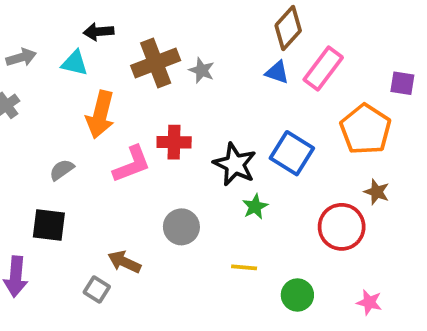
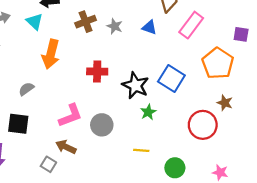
cyan triangle: (75, 63) -> (35, 22), turned 30
brown cross: (156, 63) -> (86, 22), size x0.7
blue triangle: (277, 72) -> (149, 27), moved
pink L-shape: (132, 164) -> (70, 116), moved

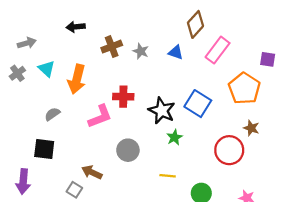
cyan triangle: (35, 22) -> (46, 69), moved
pink L-shape: (70, 116) -> (100, 116), moved

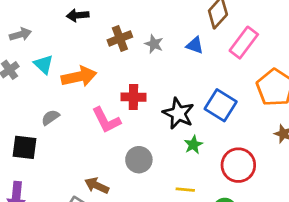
orange arrow: (77, 79) -> (79, 77), turned -116
pink L-shape: (100, 116) -> (106, 120), turned 84
black square: (44, 149) -> (24, 147), moved
red circle: (229, 150) -> (238, 165), moved

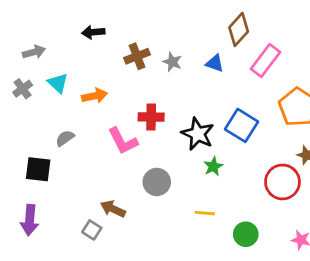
orange arrow: (79, 77) -> (95, 96), size x0.7
red circle: (238, 165) -> (282, 182), moved

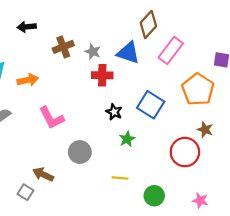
blue triangle: (215, 63) -> (128, 53), size x1.5
red cross: (151, 117) -> (102, 75), moved
black star: (198, 134) -> (114, 112), size x0.6

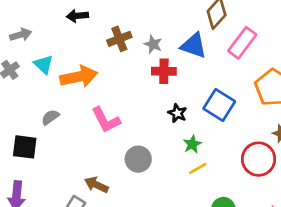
orange arrow: (28, 80) -> (79, 77), size x1.5
yellow line: (120, 178) -> (198, 169), moved, turned -35

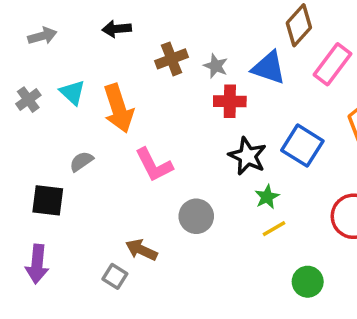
gray arrow: (21, 35) -> (42, 36), moved
orange arrow: (79, 77) -> (118, 108), turned 84
black star: (177, 113) -> (248, 156), size x1.5

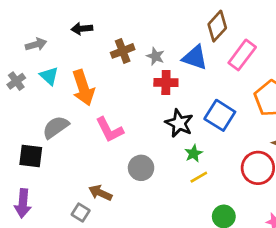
gray arrow: (42, 36) -> (36, 44), moved
gray semicircle: (81, 161) -> (56, 127), size x1.5

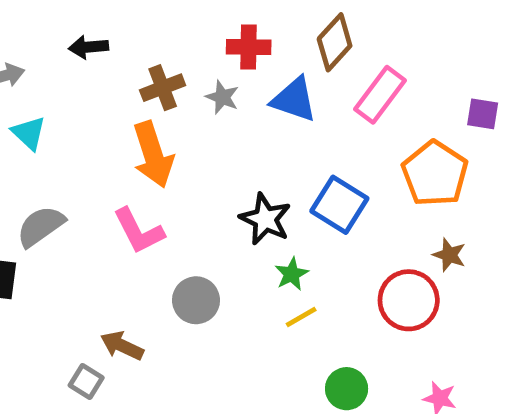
red cross: (166, 83) -> (249, 47), moved
orange arrow: (83, 88) -> (153, 155), moved

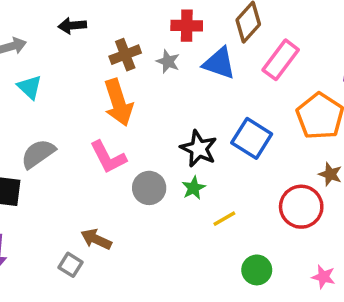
green star: (292, 274) -> (194, 188), moved
gray circle: (196, 300) -> (149, 188), moved

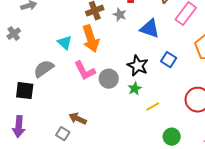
blue triangle: (219, 63) -> (150, 29), moved
cyan triangle: (30, 87) -> (65, 43), moved
blue square: (252, 138) -> (169, 60), size x0.7
gray circle: (149, 188) -> (109, 79), moved

